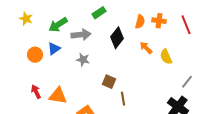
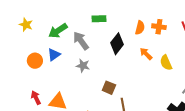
green rectangle: (99, 13) -> (99, 19), turned 32
gray arrow: (81, 35) -> (81, 41), turned -120

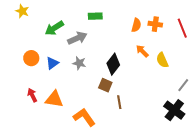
yellow star: (26, 25) -> (22, 11), moved
gray arrow: (81, 41) -> (77, 38), turned 102
black diamond: (117, 44) -> (113, 64), moved
blue triangle: (54, 55) -> (52, 63), moved

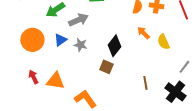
orange circle: (31, 58) -> (32, 40), size x1.5
blue triangle: (52, 63) -> (60, 40), moved
brown line: (119, 102) -> (145, 83), moved

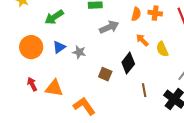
gray arrow: (78, 20) -> (109, 27), moved
black diamond: (114, 46) -> (128, 63), moved

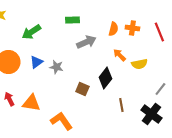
yellow semicircle: (162, 49) -> (139, 64), turned -77

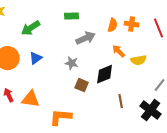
gray star: (56, 67) -> (72, 63), moved
black diamond: (105, 78) -> (105, 74), turned 30
orange L-shape: (61, 121) -> (61, 117), turned -50

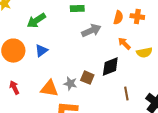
gray star: (72, 63) -> (70, 84), moved
orange triangle: (31, 99) -> (49, 89), moved

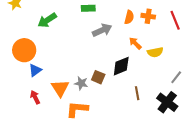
blue triangle: (41, 51) -> (35, 70), moved
red arrow: (14, 88) -> (35, 97), moved
orange triangle: (49, 89) -> (60, 88), turned 48

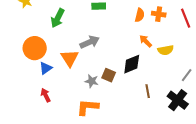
green arrow: (47, 20) -> (58, 18), turned -30
gray arrow: (102, 30) -> (90, 42), moved
orange triangle: (60, 88) -> (70, 58), moved

